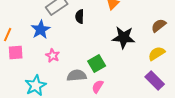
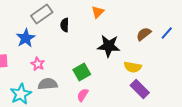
yellow semicircle: (157, 54) -> (133, 67), moved, turned -138
gray semicircle: (77, 76) -> (48, 84), moved

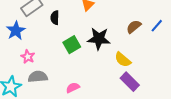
yellow semicircle: (133, 67) -> (123, 60), turned 30
green square: (82, 72) -> (72, 45), moved
pink semicircle: (83, 95) -> (73, 88), turned 32

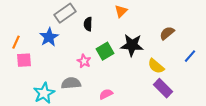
blue line: (157, 26) -> (190, 56), moved
pink star: (28, 57) -> (84, 61), moved

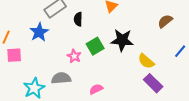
brown semicircle: (167, 33) -> (165, 21), moved

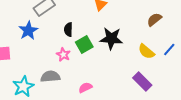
black semicircle: (78, 19) -> (68, 30), moved
yellow semicircle: (146, 61) -> (146, 52), moved

